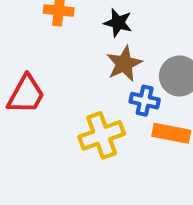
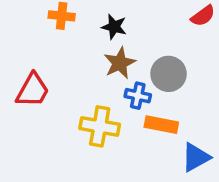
yellow cross: (102, 135) -> (100, 126), turned 30

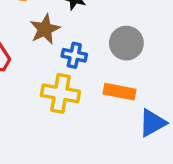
brown star: (120, 63) -> (45, 29), moved
blue cross: (138, 96) -> (74, 55), moved

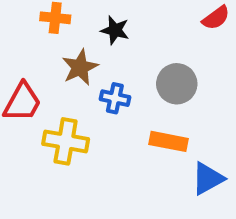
yellow cross: (60, 93) -> (66, 141), moved

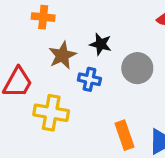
black star: (115, 30) -> (101, 44), moved
orange rectangle: (169, 141) -> (125, 135), moved, turned 60

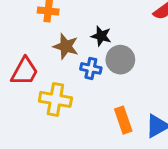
brown star: (62, 55) -> (66, 46), turned -30
gray circle: (137, 68) -> (120, 60), moved

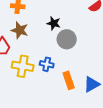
brown star: (66, 46) -> (20, 30), moved
blue cross: (91, 68) -> (47, 64), moved

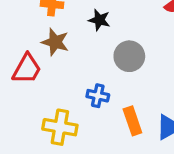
black star: (54, 23) -> (99, 20), moved
yellow cross: (23, 66) -> (60, 127), moved

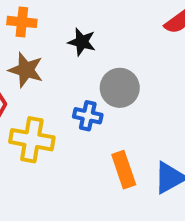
blue cross: (98, 96) -> (88, 116), moved
yellow cross: (60, 127) -> (32, 140), moved

